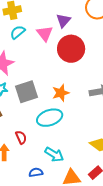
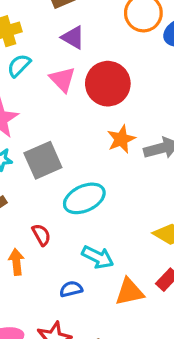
purple triangle: (63, 21) -> (73, 37), moved, turned -35
pink triangle: (45, 33) -> (62, 79), moved
orange star: (61, 93) -> (121, 139), moved

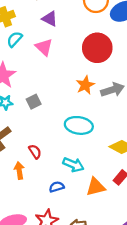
red circle: (108, 84) -> (97, 48), moved
gray square: (43, 160) -> (34, 102), size x0.6
cyan ellipse: (84, 198) -> (79, 125), moved, turned 36

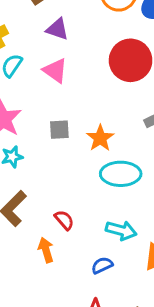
orange star: (85, 85) -> (100, 138), moved
gray square: (34, 102) -> (59, 130), moved, turned 32

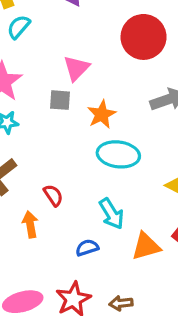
pink triangle: (55, 70) -> (76, 68), moved, turned 32
cyan arrow: (121, 230) -> (112, 214), turned 36

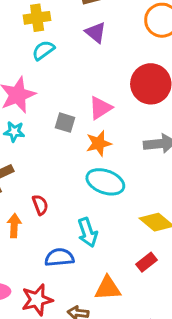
pink triangle: (76, 68) -> (100, 108), moved
orange triangle: (146, 246) -> (108, 288), moved
blue semicircle: (87, 248) -> (59, 257), size x1.4

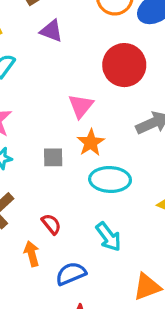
gray square: (65, 123) -> (53, 157), moved
blue semicircle: (59, 257) -> (71, 274), moved

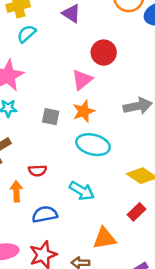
red circle: (124, 65) -> (104, 53), moved, size x0.7
red semicircle: (51, 224) -> (37, 171), turned 114
cyan arrow: (108, 237) -> (82, 191), turned -35

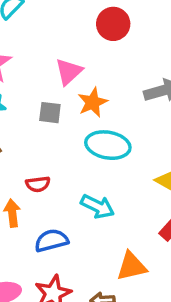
pink triangle: (82, 80) -> (69, 72), moved

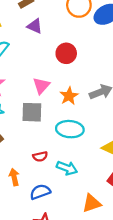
orange star: (93, 102) -> (69, 96), moved
gray square: (50, 113) -> (32, 112), size x1.5
red semicircle: (38, 184) -> (40, 156), moved

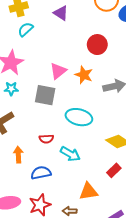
red circle: (66, 53) -> (97, 45), moved
orange star: (69, 96) -> (84, 75), moved, turned -30

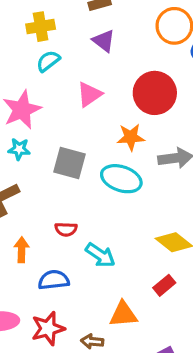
red circle: (97, 45) -> (155, 93), size x1.4
pink triangle: (58, 71) -> (89, 94), moved
orange star: (84, 75) -> (131, 137), turned -30
cyan ellipse: (79, 117) -> (121, 179), moved

